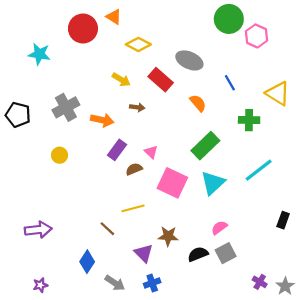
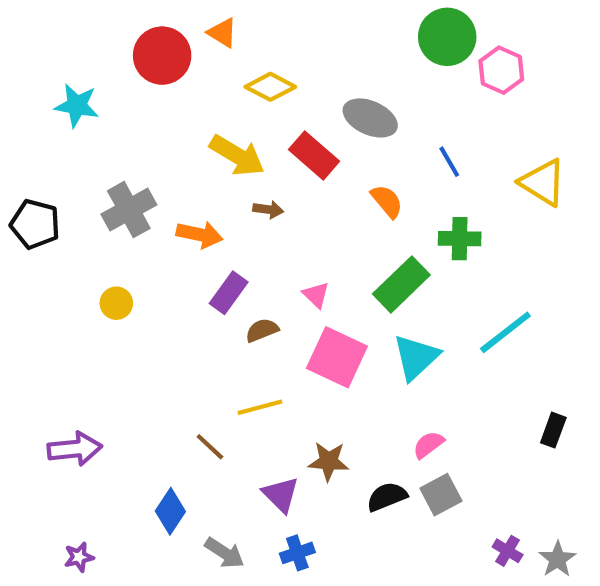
yellow arrow: (121, 80) -> (237, 155), size x1.5
green cross: (249, 120) -> (460, 239), moved
pink triangle: (151, 152) -> (316, 295), moved

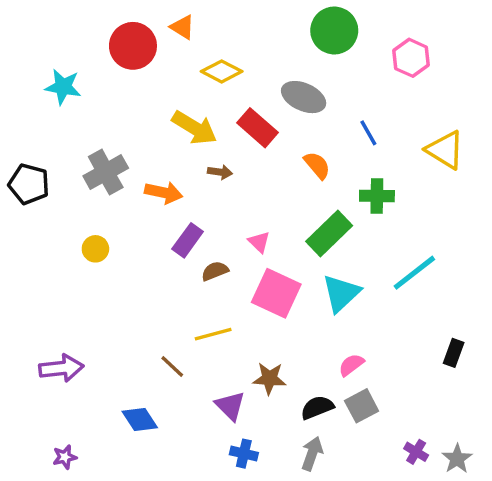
green circle: (447, 37) -> (334, 30), moved
blue diamond: (170, 511) -> (140, 419), turned -66
gray arrow: (225, 553) -> (312, 454), moved, turned -104
blue cross: (297, 553) -> (244, 454), turned 32

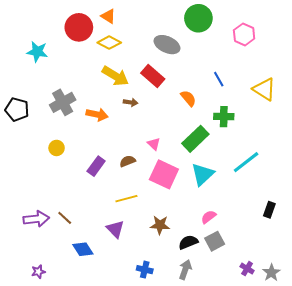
yellow diamond: (222, 71) -> (109, 43), moved
gray ellipse: (304, 97) -> (167, 45), moved
purple rectangle: (188, 240) -> (96, 166), moved
brown line: (172, 367) -> (65, 218), moved
purple triangle: (230, 406) -> (115, 229), moved

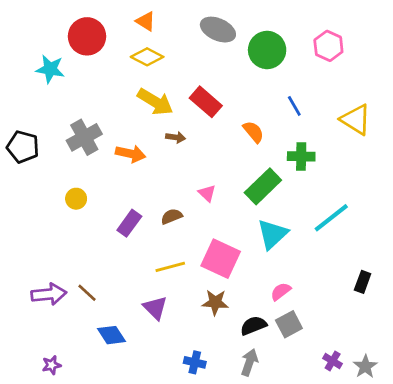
green circle: (198, 18) -> (267, 50), moved
red circle: (79, 27) -> (87, 36), moved
gray ellipse: (167, 45) -> (218, 30), moved
pink square: (164, 174) -> (221, 259), moved

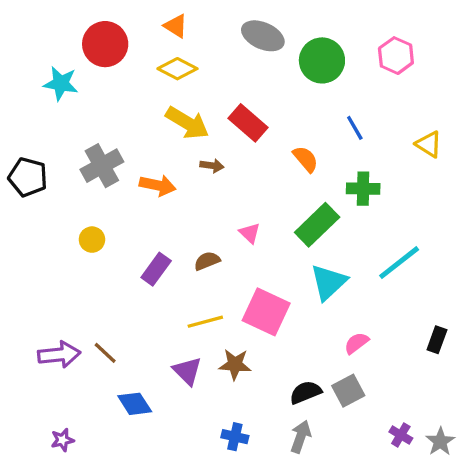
yellow triangle: (356, 120) -> (429, 144), size x0.7
pink semicircle: (281, 291) -> (356, 343), moved
brown star: (215, 302) -> (235, 364), moved

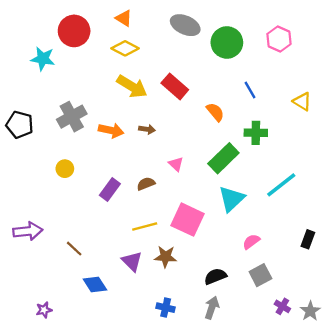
brown arrow: (212, 166) -> (147, 129), moved
purple arrow: (59, 355) -> (28, 231), moved
gray square: (348, 391) -> (260, 275), moved

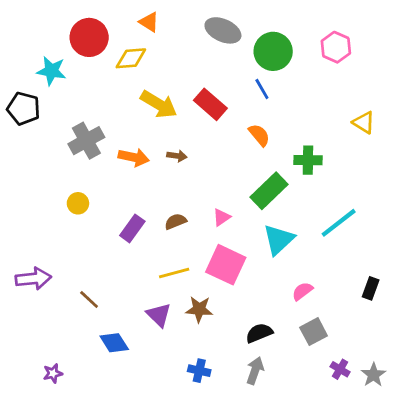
yellow diamond: (125, 48) -> (131, 58), moved, turned -32
blue line: (250, 90) -> (262, 89), moved
black pentagon: (20, 125) -> (24, 109), moved
pink triangle: (176, 164) -> (222, 217), moved, turned 42

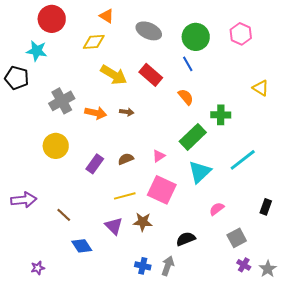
gray ellipse: (223, 30) -> (149, 31), moved
red circle: (89, 37) -> (52, 19), moved
yellow circle: (78, 203) -> (56, 146), size x1.6
gray square: (314, 332) -> (237, 238), moved
gray arrow: (255, 371) -> (168, 266), moved

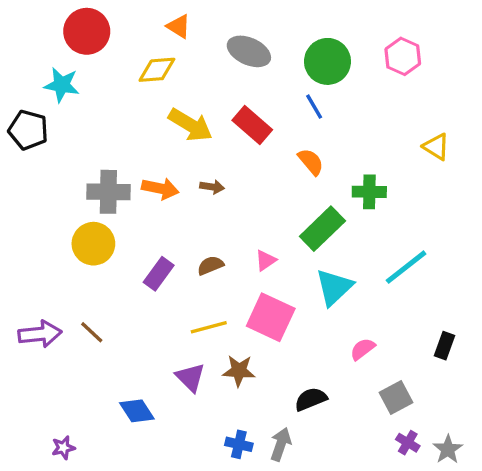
gray cross: (62, 101) -> (108, 192), moved, turned 30
brown line: (64, 215) -> (92, 332), moved

